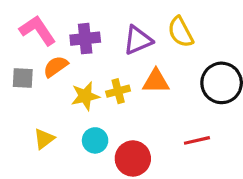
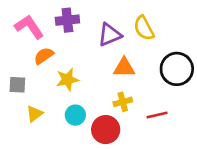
purple cross: (85, 39) -> (67, 20), moved
gray square: (23, 78) -> (17, 85), moved
yellow cross: (118, 91) -> (123, 102), moved

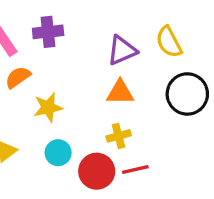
yellow semicircle: (144, 28) -> (169, 42), moved
purple triangle: (110, 35) -> (122, 50), moved
red line: (157, 115) -> (135, 169), moved

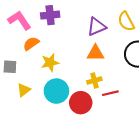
cyan circle: (58, 153) -> (56, 91), size x1.5
red line: (135, 169) -> (110, 93), moved

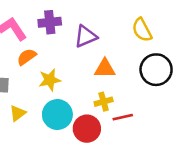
purple triangle: (97, 27) -> (86, 36), moved

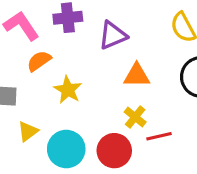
yellow star: (50, 80) -> (68, 90), turned -30
yellow cross: (104, 102) -> (135, 117), turned -36
cyan circle: (57, 115) -> (66, 149), moved

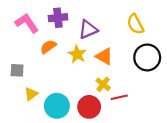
orange semicircle: (39, 61) -> (48, 47), moved
orange triangle: (137, 75) -> (104, 56), turned 30
yellow star: (68, 90) -> (77, 54), moved

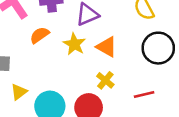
red line: (119, 97) -> (144, 95), moved

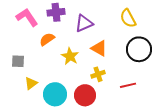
yellow star: (74, 44) -> (70, 56), moved
yellow cross: (105, 80) -> (98, 74), turned 32

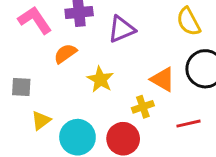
orange triangle: (99, 48) -> (163, 79), moved

